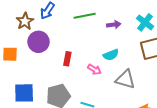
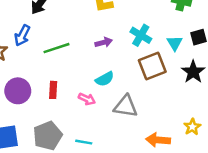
green line: (85, 16) -> (57, 48), moved
purple circle: (39, 42) -> (18, 91), moved

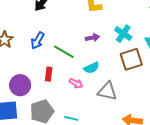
blue arrow: (22, 35) -> (38, 41), moved
green line: (57, 48) -> (64, 52), moved, turned 45
purple circle: (18, 91) -> (20, 85), moved

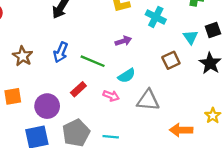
cyan cross: (123, 34) -> (156, 17), moved
brown square: (131, 59) -> (171, 60), size x0.7
red rectangle: (49, 74) -> (78, 89), turned 48

